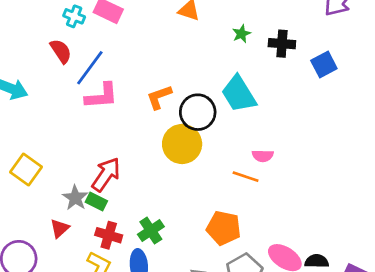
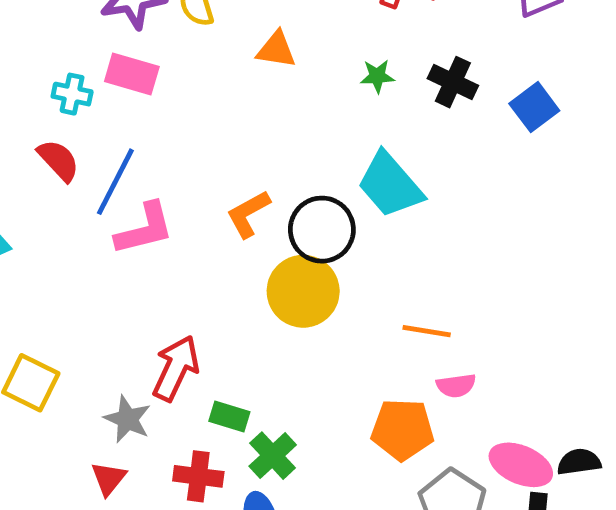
green star: (241, 34) -> (377, 76), turned 30
black cross: (282, 44) -> (453, 82), turned 30
pink semicircle: (263, 156) -> (456, 386), moved
green rectangle: (96, 202) -> (229, 416), moved

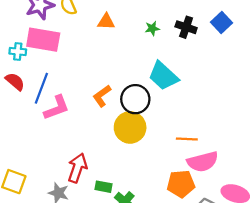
pink rectangle: (132, 74) -> (43, 40), size x1.4
blue square: (534, 107) -> (222, 23), moved
pink semicircle: (456, 386) -> (203, 162), size x1.8

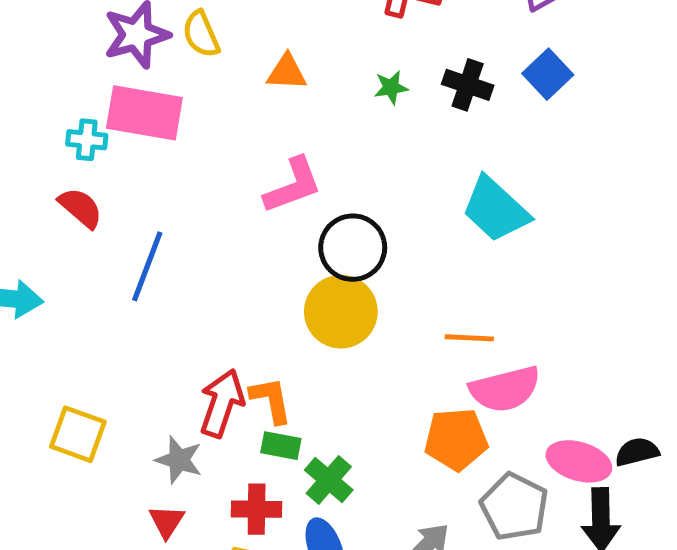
cyan trapezoid: (163, 76) -> (495, 209), moved
blue line: (41, 88) -> (147, 266), moved
orange L-shape: (102, 96) -> (271, 400), moved, turned 115
pink L-shape: (57, 108) -> (293, 185), moved

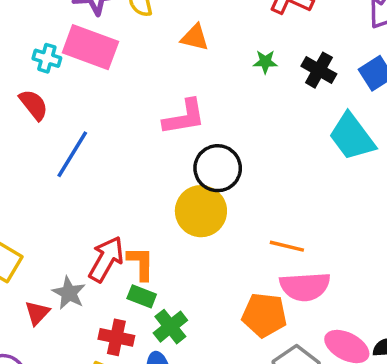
cyan trapezoid: (495, 209) -> (352, 137), moved
red triangle: (167, 521) -> (37, 313), moved

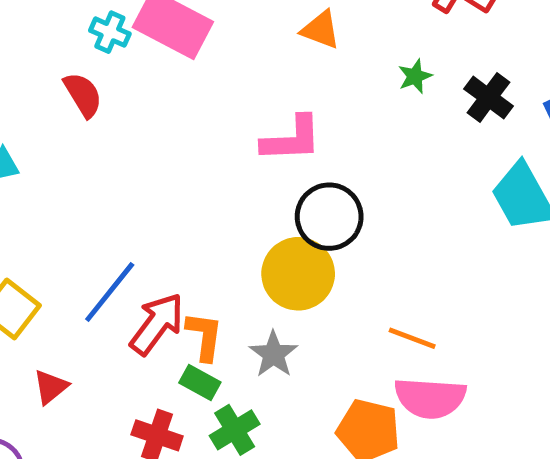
green star: (265, 62) -> (415, 76), turned -30
blue line: (72, 154) -> (110, 292), moved
gray star: (69, 293) -> (273, 354), moved

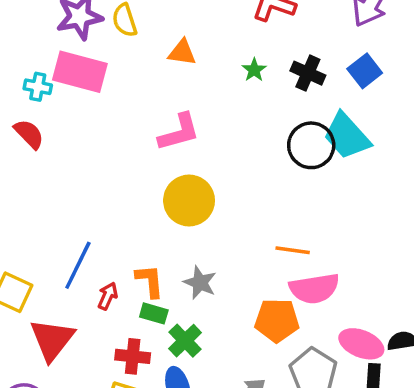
black circle: (329, 217) -> (311, 145), moved
yellow circle: (298, 274) -> (189, 201), moved
red arrow: (157, 324) -> (108, 296), moved, size x0.6
red triangle: (51, 387) -> (52, 340), size x1.8

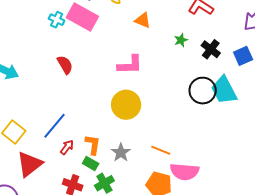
red semicircle: (29, 134) -> (65, 65), moved
orange line: (293, 250) -> (161, 150), moved

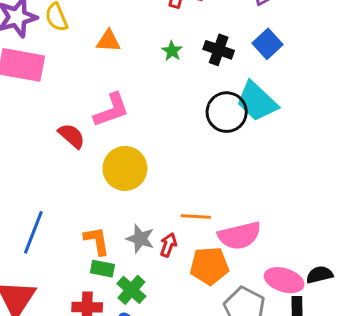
red semicircle: (65, 65) -> (72, 136), moved
red arrow: (67, 147) -> (168, 245), moved

